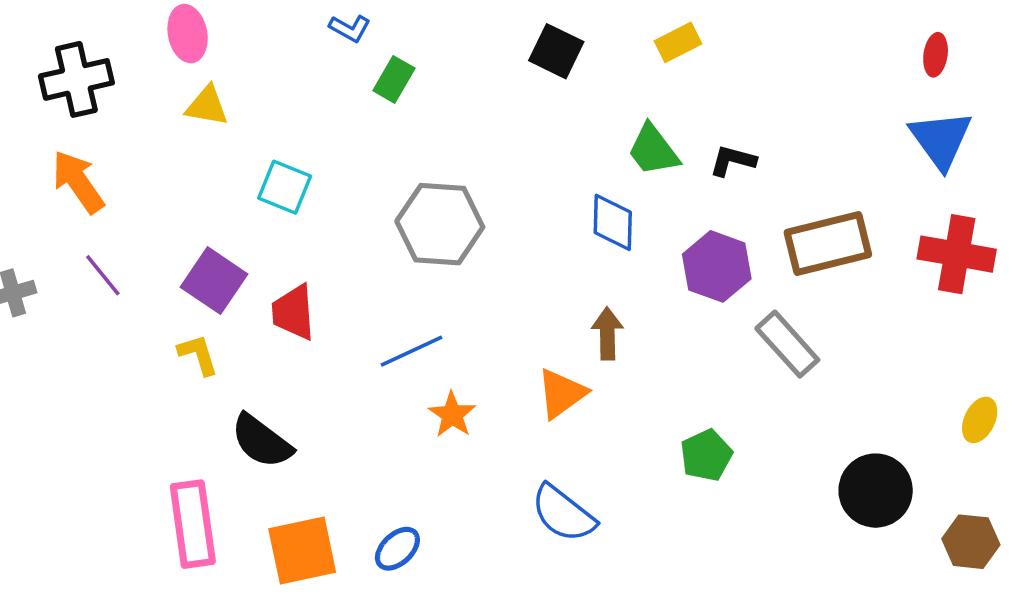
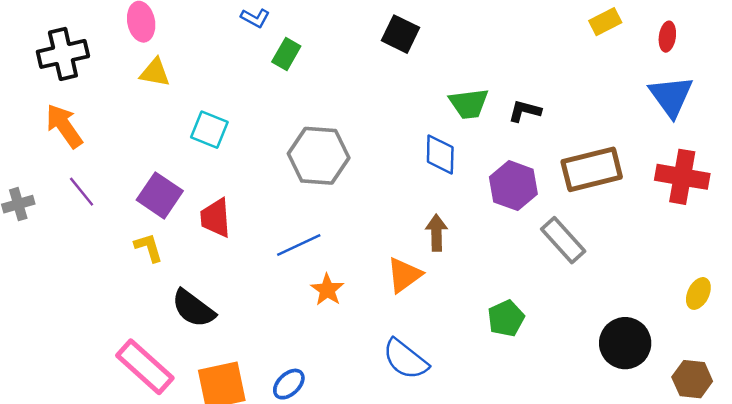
yellow rectangle: (678, 42) -> (605, 22), moved
green trapezoid: (653, 150) -> (469, 104), turned -60
pink rectangle: (193, 524) -> (145, 367), turned -40

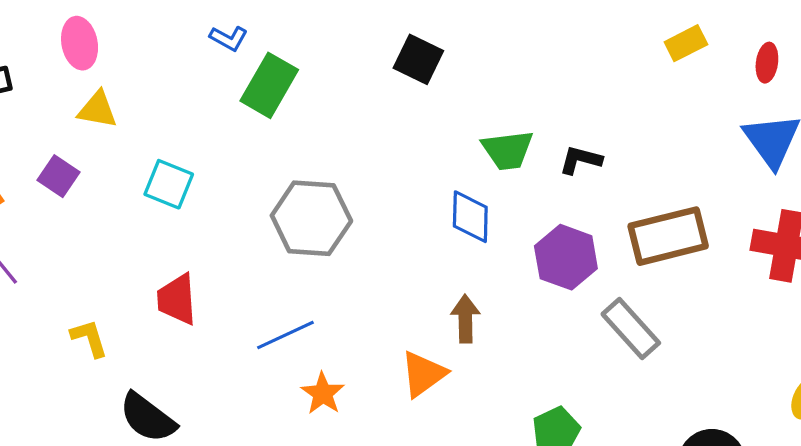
green rectangle: (286, 54) -> (269, 85), size x1.5
purple square: (160, 195) -> (58, 176), moved, size x0.7

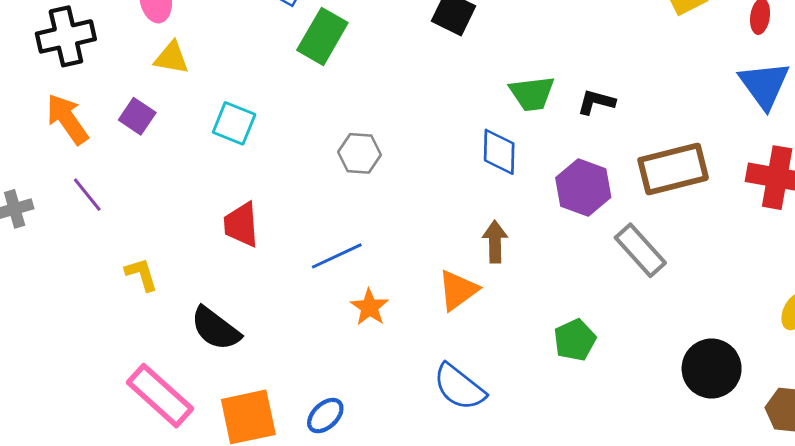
gray hexagon: (311, 218) -> (360, 153), size x0.6
yellow L-shape: (89, 338) -> (141, 274), moved

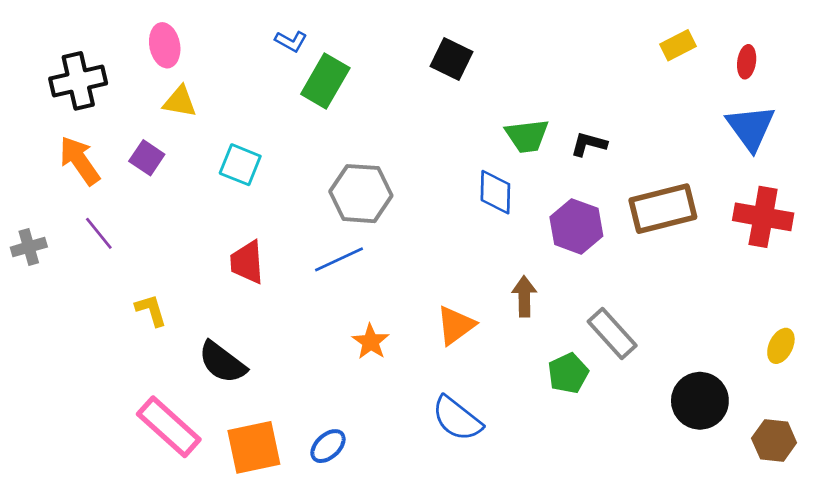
gray hexagon: (360, 153) -> (361, 194), size x1.5
brown arrow: (495, 242) -> (524, 296), moved
gray rectangle: (640, 250) -> (612, 333), moved
blue line: (337, 256) -> (339, 259), moved

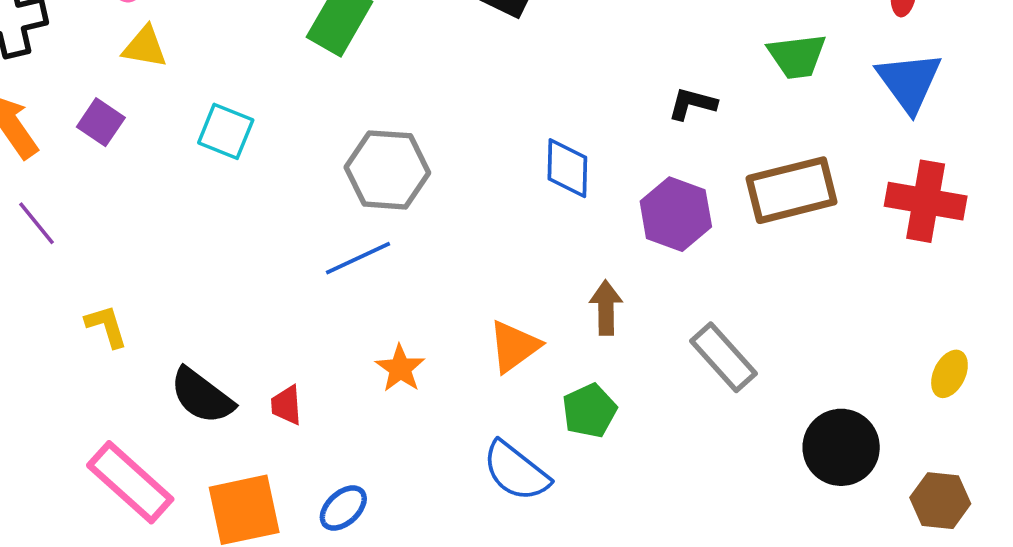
green trapezoid: (527, 136) -> (797, 56), moved
red trapezoid: (247, 262) -> (286, 405), moved, size x0.7
green pentagon: (568, 373) -> (589, 411), moved

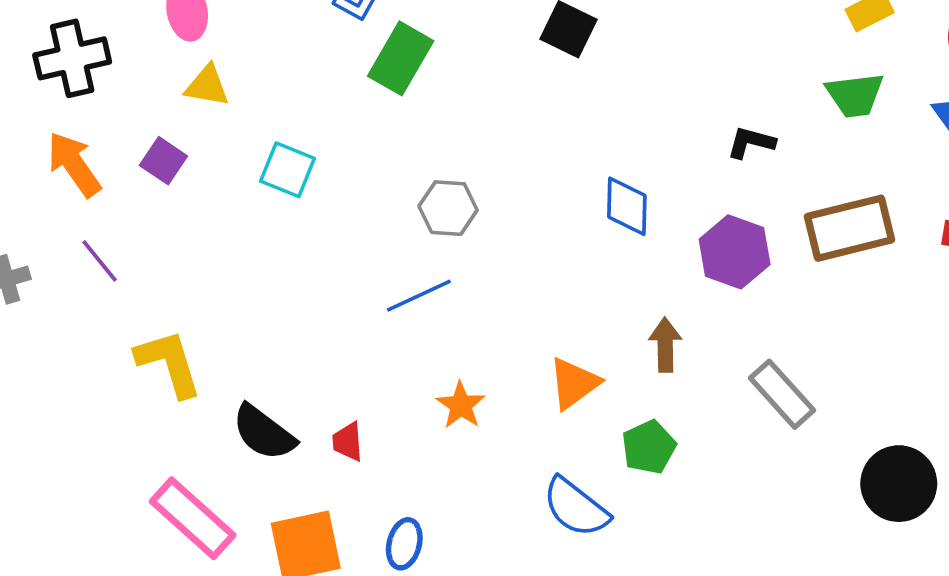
gray hexagon: (387, 170) -> (448, 208), size x0.7
yellow L-shape: (106, 326) -> (169, 363), size x1.6
blue ellipse: (343, 508) -> (404, 544), turned -33

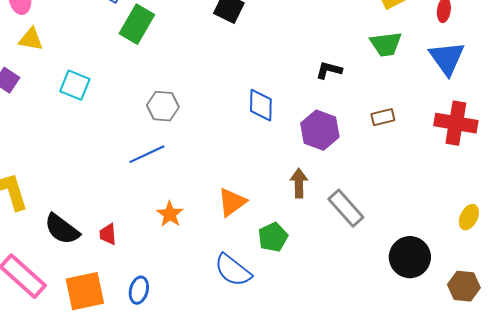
brown rectangle: (849, 228) -> (383, 117), size x0.5
brown arrow: (665, 345) -> (299, 183), moved

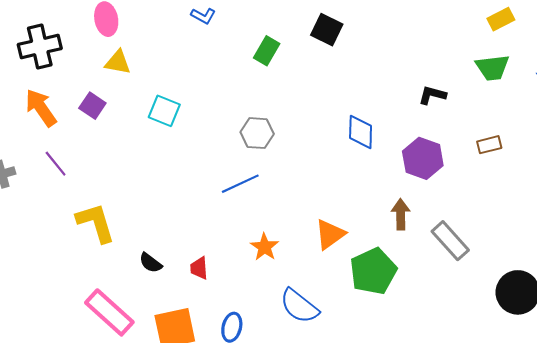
green rectangle: (137, 24) -> (267, 51), moved, size x0.7
black semicircle: (62, 229) -> (151, 263), size x0.6
green pentagon: (273, 237) -> (373, 271), size x1.5
blue semicircle: (233, 270) -> (299, 306), moved

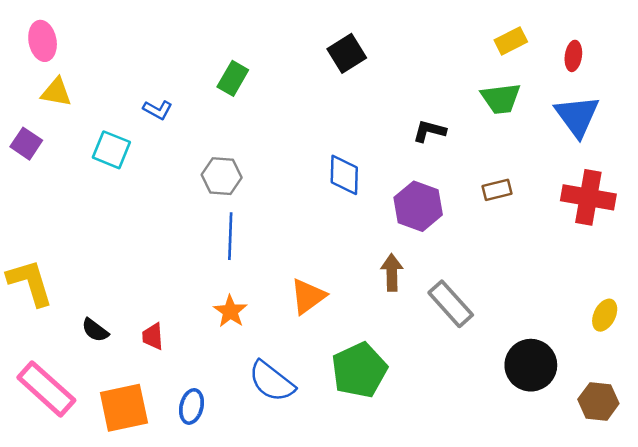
blue L-shape: (203, 16) -> (158, 110), moved
black square: (327, 30) -> (347, 53), moved, turned 32
blue line: (240, 184) -> (230, 236), moved, turned -63
green pentagon: (373, 271) -> (359, 370), moved

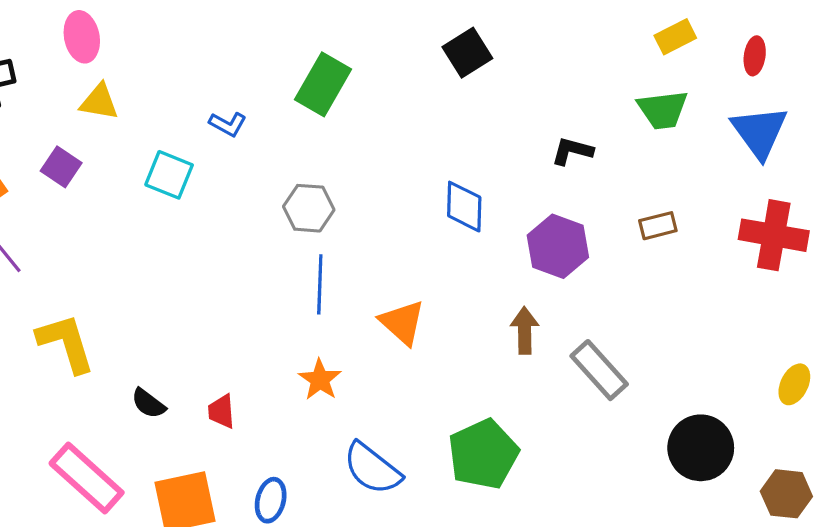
green rectangle: (233, 78) -> (323, 84), size x1.4
orange triangle: (308, 296) -> (402, 322), moved, turned -42

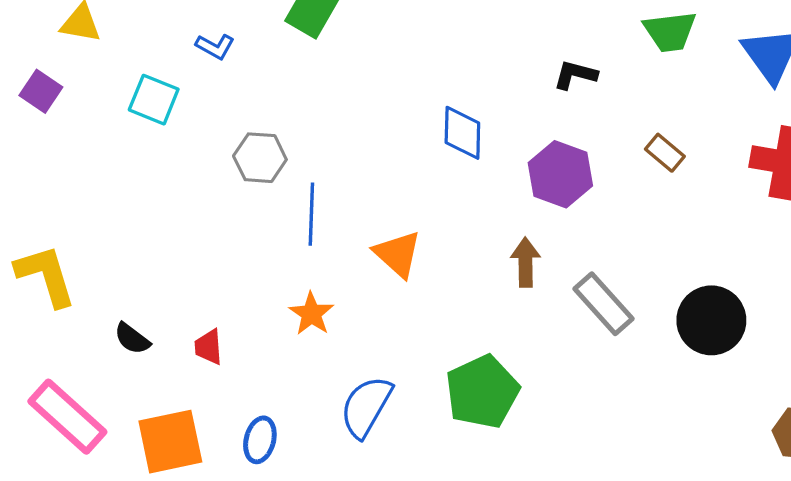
gray hexagon: (309, 208) -> (260, 158), moved
brown rectangle: (658, 226) -> (665, 153), turned 54
black circle: (701, 448) -> (711, 320), moved
blue semicircle: (372, 468) -> (366, 407), turned 82

